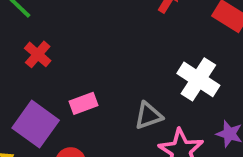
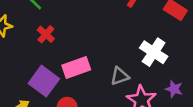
pink rectangle: (83, 103) -> (76, 68), size x1.5

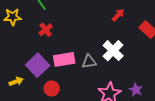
white cross: (154, 52) -> (113, 51), moved
gray triangle: (120, 76) -> (89, 62), moved

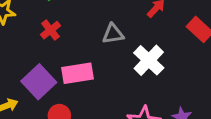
gray triangle: (89, 62) -> (113, 34), moved

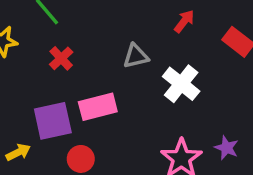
purple square: (39, 82) -> (53, 121), turned 36

